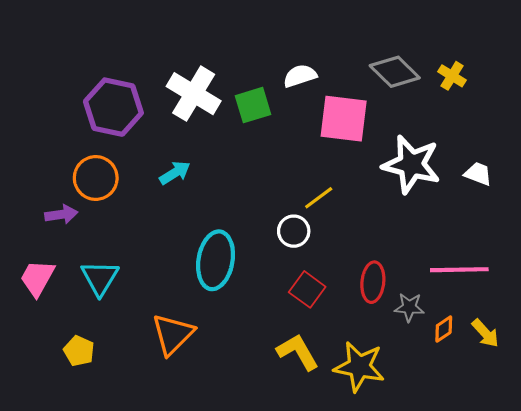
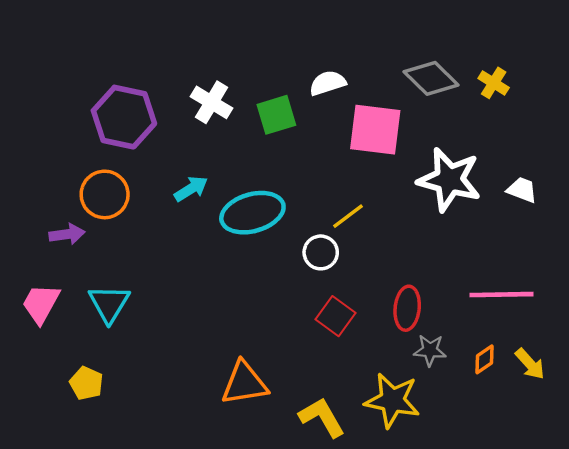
white cross: (194, 94) -> (212, 102), size x0.7
cyan ellipse: (216, 260) -> (252, 213), moved, turned 64
gray star: (409, 307) -> (430, 350), moved
orange triangle: (173, 334) -> (244, 383), moved, turned 36
yellow L-shape: (298, 352) -> (322, 417), moved

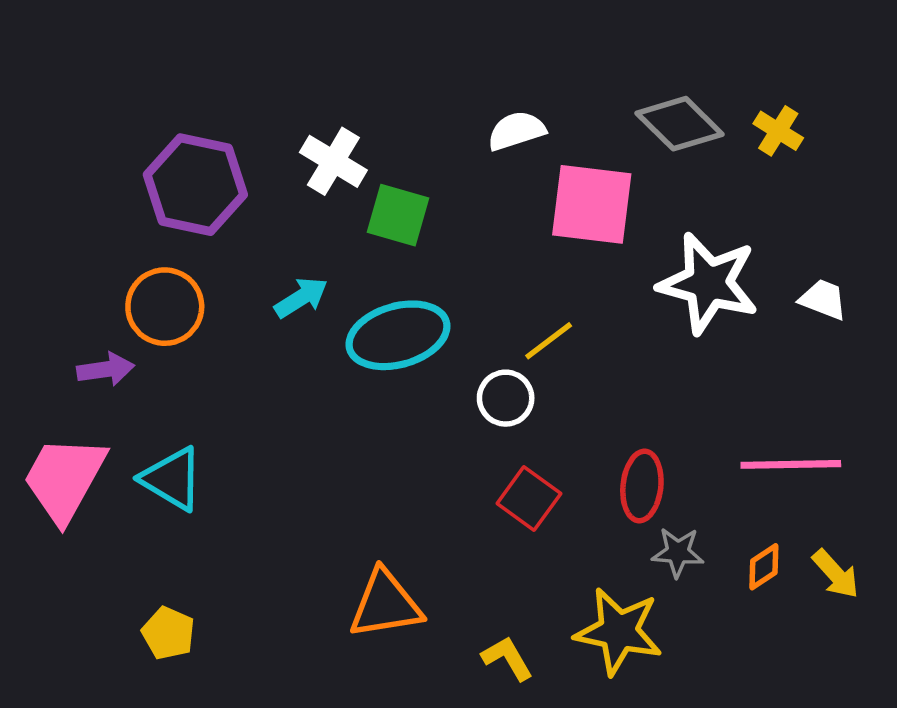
green square: (276, 115) -> (398, 215), moved, turned 33
pink trapezoid: (41, 304) -> (64, 479), size x1.4
cyan triangle: (109, 304) -> (172, 479), turned -30
yellow pentagon: (86, 383) -> (168, 633), moved
yellow L-shape: (322, 417) -> (507, 658), size x0.7

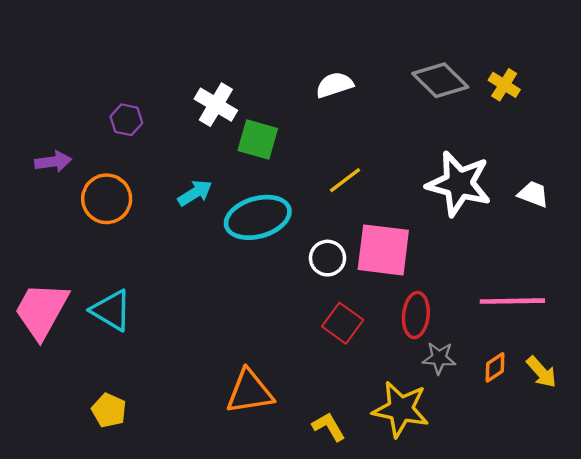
purple hexagon: (195, 185) -> (126, 120), size x0.5
pink square: (592, 204) -> (383, 250), moved
yellow line: (549, 341) -> (345, 180), moved
purple arrow: (106, 369) -> (53, 162), moved

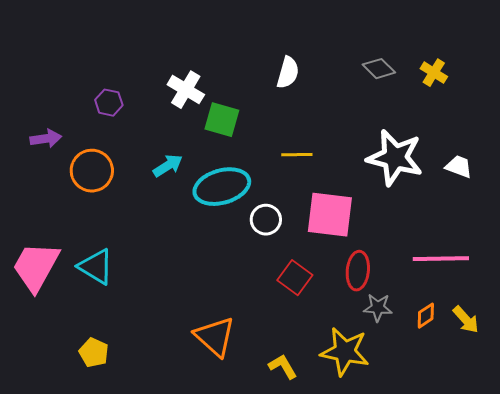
gray diamond: (440, 80) -> (379, 69), size x0.7
white semicircle: (334, 85) -> (288, 73), turned 124
yellow line: (345, 180) -> (297, 155), turned 36
white circle: (328, 258) -> (266, 220), moved
orange triangle: (250, 392) -> (215, 337), turned 51

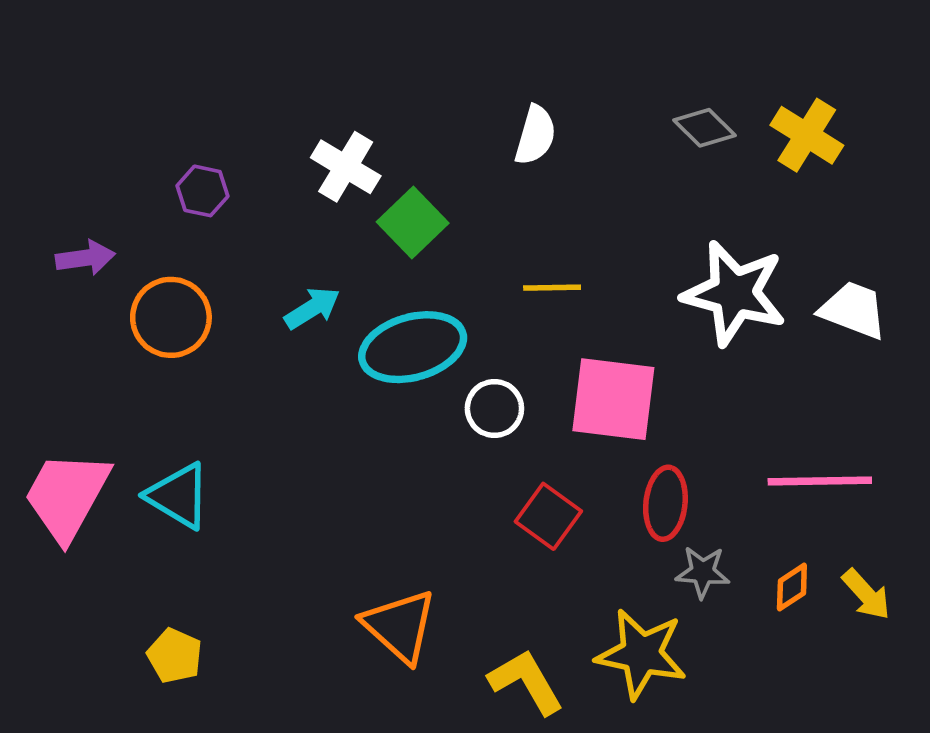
yellow cross: (434, 73) -> (807, 135), size x1.4
green square: (222, 120) -> (413, 223), turned 30
white trapezoid: (459, 167) -> (853, 310), size x1.4
yellow L-shape: (283, 367) -> (526, 682), size x1.4

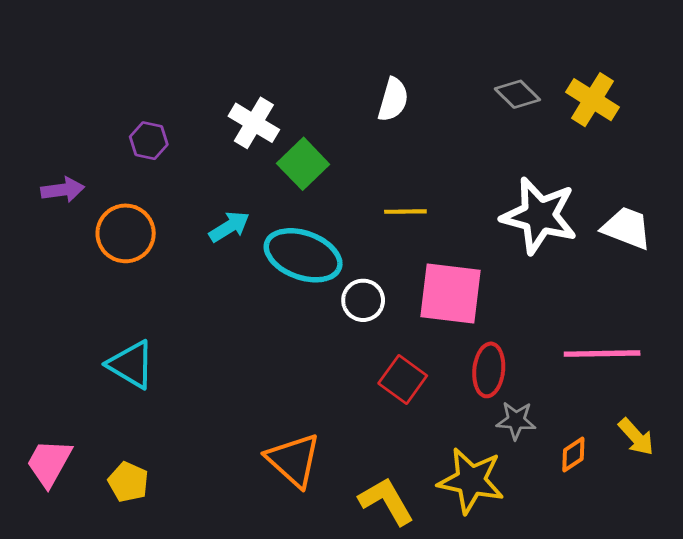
cyan ellipse: (413, 347) -> (303, 255), turned 36
pink trapezoid: (67, 496) -> (49, 463), moved, size x0.7
orange diamond: (792, 587) -> (573, 455), moved

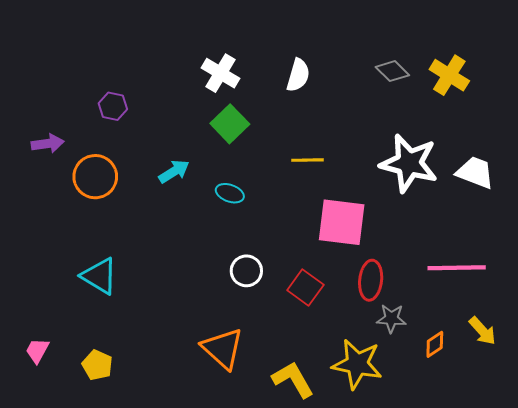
white cross: (254, 123) -> (221, 73), moved
cyan ellipse: (303, 255) -> (230, 193), size x0.5
white circle: (363, 300) -> (246, 271), moved
pink trapezoid: (49, 463) -> (37, 351), size x0.7

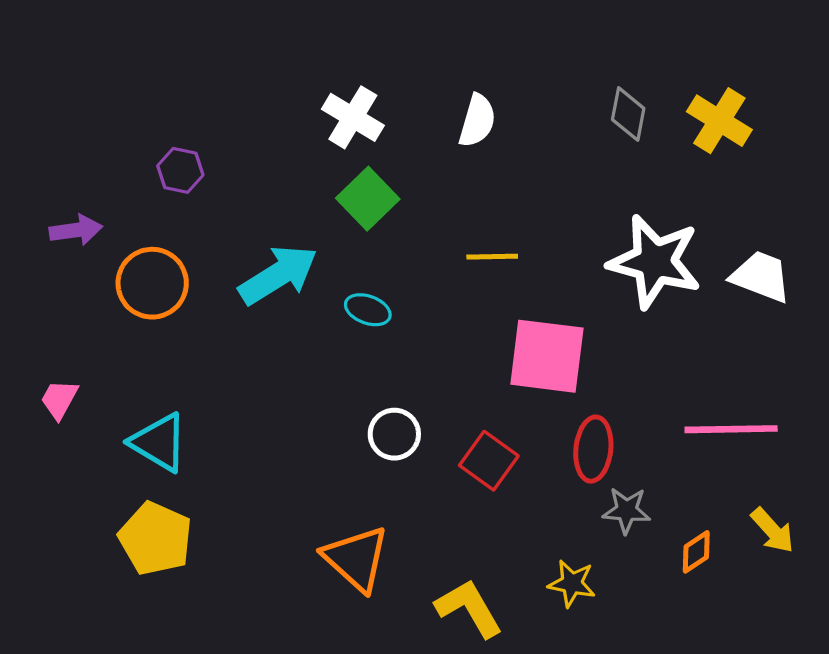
gray diamond: (392, 71) -> (628, 114), turned 56
cyan arrow: (174, 171) -> (278, 275), size x1.6
pink trapezoid: (37, 351) -> (59, 399), moved
yellow star: (357, 364) -> (572, 583), size x0.6
yellow pentagon: (97, 365) -> (155, 539), moved, size x1.5

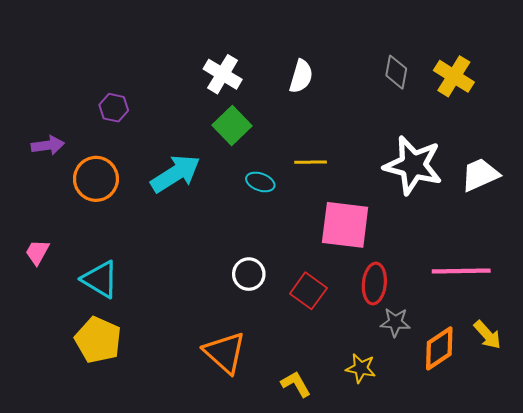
white trapezoid: (761, 277) -> (480, 175), turned -45
cyan ellipse: (368, 310) -> (260, 182), moved
orange diamond: (696, 552) -> (439, 348), size x1.6
yellow L-shape: (469, 608) -> (296, 384), size x0.7

